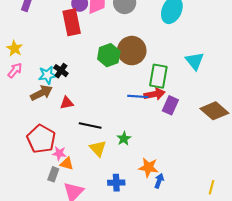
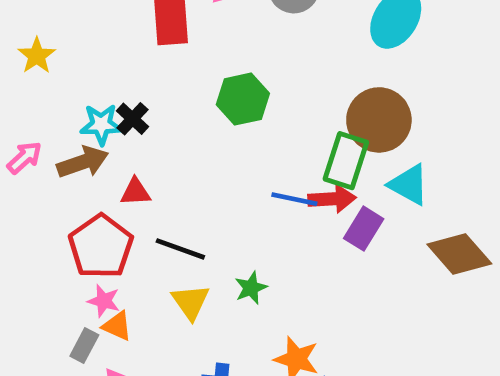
brown circle: (132, 51) -> (379, 120), moved
cyan triangle: (195, 61) -> (409, 185), moved, turned -30
pink arrow: (15, 70) -> (25, 158), moved
red pentagon: (41, 139) -> (101, 247), moved

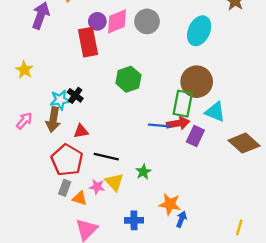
brown arrow: (83, 162) -> (53, 120), turned 125
pink star: (104, 301) -> (97, 187), moved
gray rectangle: (84, 346) -> (65, 188), moved

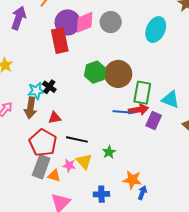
purple circle: (97, 21) -> (68, 22), size x1.6
brown circle: (197, 82) -> (118, 74), moved
gray rectangle: (65, 188) -> (41, 167), size x1.6

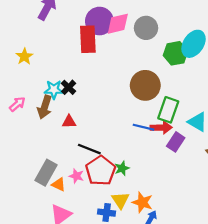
green hexagon: (95, 72) -> (175, 53), moved
red pentagon: (43, 143) -> (101, 171), moved
yellow triangle: (84, 161) -> (121, 200), moved

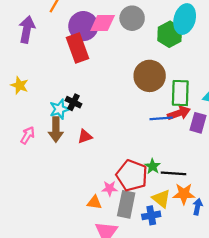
pink diamond: (118, 24) -> (103, 23), turned 30
black line: (89, 149) -> (174, 173), moved
gray rectangle: (46, 173) -> (126, 204), moved

